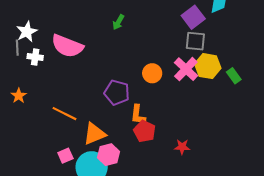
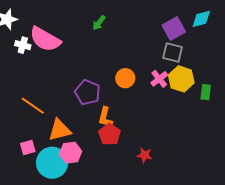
white cross: (35, 57) -> (23, 45), moved
pink cross: (186, 69) -> (159, 79), size x0.7
green rectangle: (234, 76) -> (206, 92), turned 35

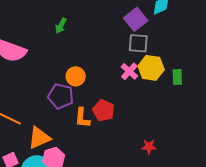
orange circle: (125, 78) -> (76, 76), moved
red pentagon: (110, 134) -> (104, 110), moved
red star: (145, 155) -> (149, 147), moved

